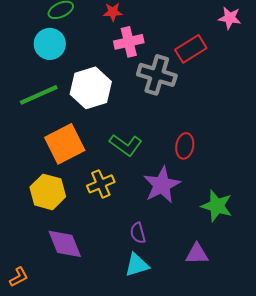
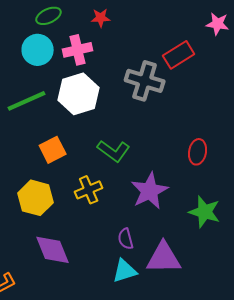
pink cross: (129, 42) -> (78, 50), moved
orange square: (65, 144) -> (53, 150), size x0.7
red ellipse: (185, 146) -> (198, 152), moved
purple triangle: (197, 254) -> (164, 258), moved, size x1.5

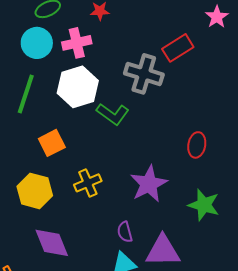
pink star: (218, 24) -> (217, 17), turned 30
green line: (27, 101) -> (26, 94), turned -48
green L-shape: (114, 151) -> (113, 114), moved

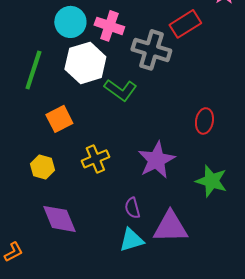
cyan circle: (37, 43) -> (70, 22), moved
pink cross: (77, 43) -> (109, 26), moved, turned 32
yellow hexagon: (35, 191) -> (42, 167), size x0.7

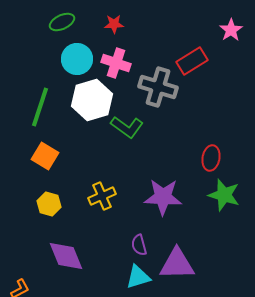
orange square: (59, 119) -> (45, 156), moved, turned -32
purple star: (156, 160) -> (163, 197), turned 30
green star: (211, 181) -> (224, 195), moved

